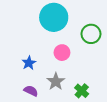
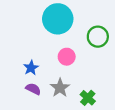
purple semicircle: (31, 91) -> (33, 89), moved

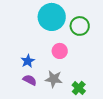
green circle: (98, 37) -> (80, 26), moved
gray star: (60, 88) -> (54, 79), turned -30

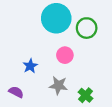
purple semicircle: (30, 80) -> (16, 92), moved

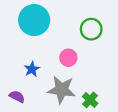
cyan circle: (56, 18) -> (34, 20), moved
gray star: (58, 85) -> (62, 90), size x1.4

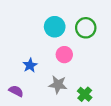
cyan circle: (34, 20) -> (55, 27), moved, size x0.7
gray star: (62, 90) -> (58, 85), size x0.7

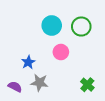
gray star: (58, 85) -> (39, 83), moved
green cross: (85, 94) -> (87, 85), moved

